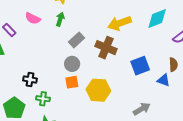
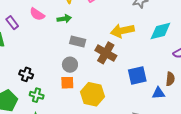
green arrow: (60, 19) -> (64, 19), turned 56
gray rectangle: (77, 40) -> (78, 41), turned 49
blue triangle: (164, 80) -> (158, 93), turned -32

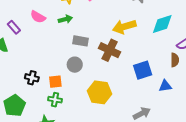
brown semicircle: (170, 79) -> (175, 60), moved
orange square: (67, 83) -> (55, 82), moved
green cross: (37, 95) -> (55, 100), moved

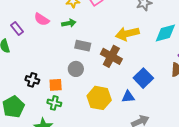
blue square: (143, 70) -> (143, 78), turned -30
blue triangle: (165, 86) -> (128, 97), moved

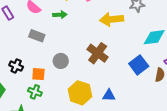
yellow arrow: (127, 34) -> (112, 19), moved
gray rectangle: (83, 46) -> (37, 36), moved
blue square: (143, 78) -> (139, 65), moved

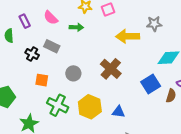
black cross: (16, 66) -> (32, 54), moved
orange square: (38, 74) -> (42, 80), moved
green cross: (35, 92) -> (58, 105), moved, size x1.5

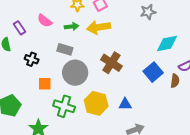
yellow arrow: (128, 36) -> (99, 27), moved
gray rectangle: (52, 46) -> (65, 49), moved
gray circle: (73, 73) -> (75, 73), size x1.6

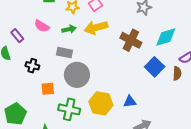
brown cross: (111, 63) -> (131, 40), moved

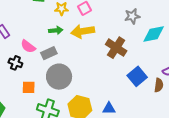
pink semicircle: (42, 26) -> (28, 46), moved
cyan diamond: (166, 37) -> (154, 34), moved
gray rectangle: (65, 53) -> (49, 53), turned -42

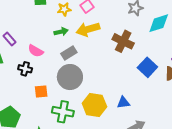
gray rectangle: (49, 53) -> (69, 53), moved

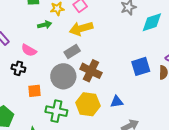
green arrow: (61, 32) -> (45, 25), moved
brown cross: (123, 41) -> (91, 71), moved
gray rectangle: (69, 53) -> (72, 51), moved
blue square: (147, 67) -> (141, 66), turned 30

